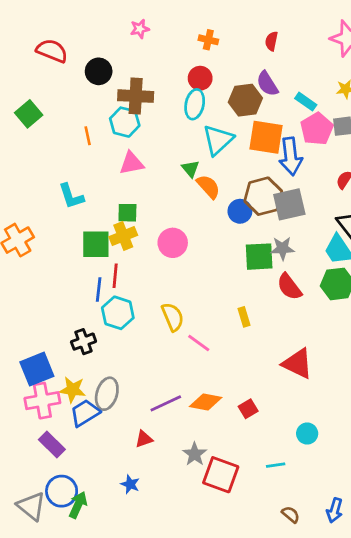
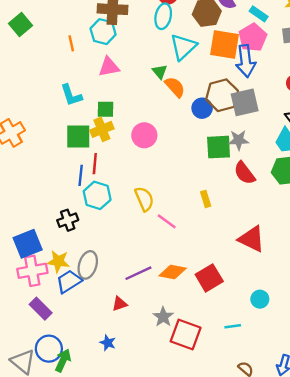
pink pentagon: (317, 129) -> (253, 37), moved
cyan L-shape: (71, 196) -> (71, 95), moved
red square: (248, 409) -> (209, 278), size x1.6

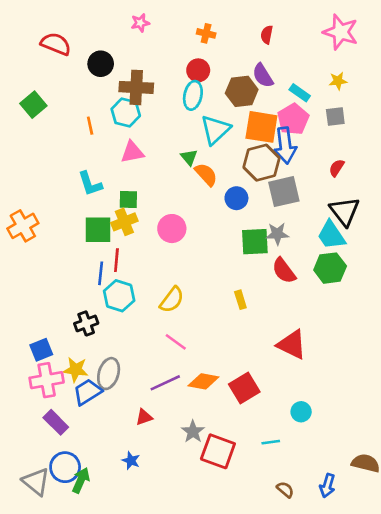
brown hexagon: (222, 95) -> (261, 163), moved
yellow semicircle: (144, 199) -> (172, 300), turned 60
pink line: (167, 221) -> (176, 342), moved
blue square: (28, 244) -> (41, 350), size x0.7

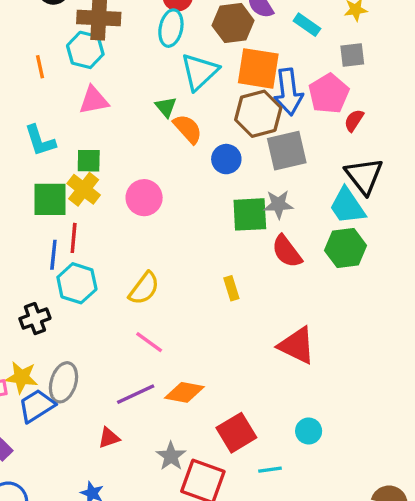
pink pentagon: (293, 119) -> (329, 94), moved
yellow cross: (124, 222) -> (84, 189), turned -30
red square: (244, 388) -> (236, 433), moved

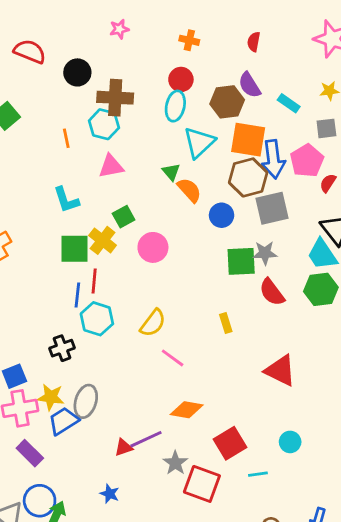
green square: (89, 161) -> (124, 217), moved, turned -30
pink line: (149, 342) -> (173, 358), moved
purple line: (136, 394) -> (146, 439), moved

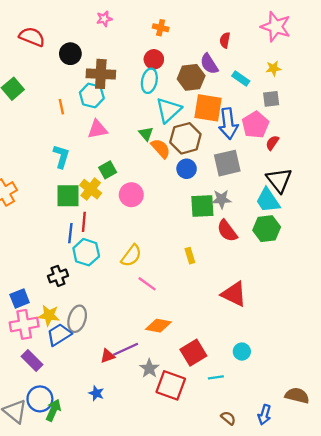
red semicircle: (254, 42) -> (225, 40), moved
brown hexagon: (248, 177) -> (185, 138), moved
cyan L-shape: (66, 200) -> (61, 156), turned -145

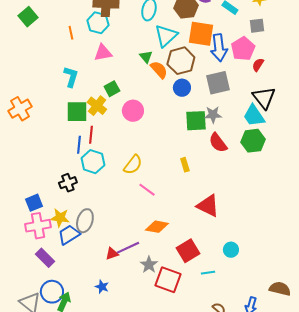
red triangle: (234, 294) -> (208, 206), moved

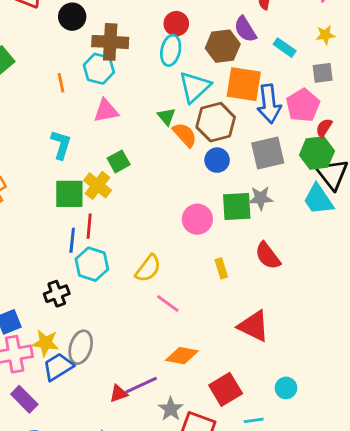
pink circle: (133, 111) -> (197, 219), moved
green hexagon: (253, 141) -> (317, 153), moved
red semicircle: (218, 143) -> (268, 256), moved

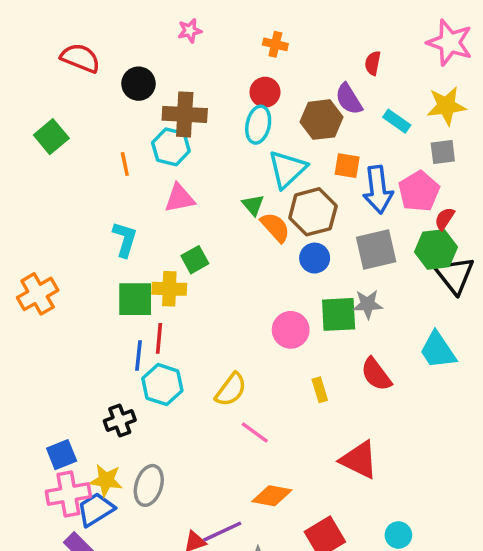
yellow star: (325, 35) -> (446, 106), size x1.6
orange square: (244, 84) -> (347, 166), size x0.6
yellow cross: (98, 185) -> (169, 289), turned -36
cyan trapezoid: (318, 199) -> (438, 350), moved
blue trapezoid: (58, 367) -> (96, 509), moved

